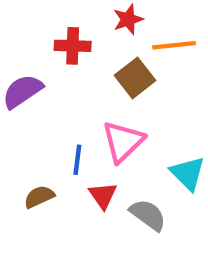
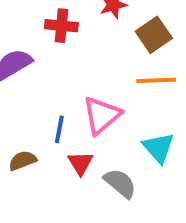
orange line: (174, 45) -> (156, 80), moved
brown square: (135, 78) -> (154, 35), moved

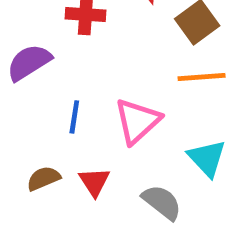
blue line: (59, 129) -> (74, 117), moved
red triangle: (80, 163) -> (94, 182), moved

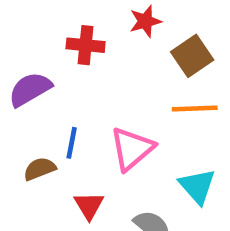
brown semicircle: (43, 178) -> (40, 169), moved

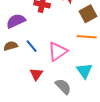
blue line: (72, 143) -> (32, 46), turned -56
brown semicircle: (40, 169) -> (11, 46), moved

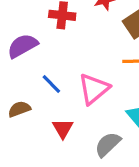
brown semicircle: (11, 46) -> (19, 109), moved
gray semicircle: (63, 86) -> (108, 144), turned -84

